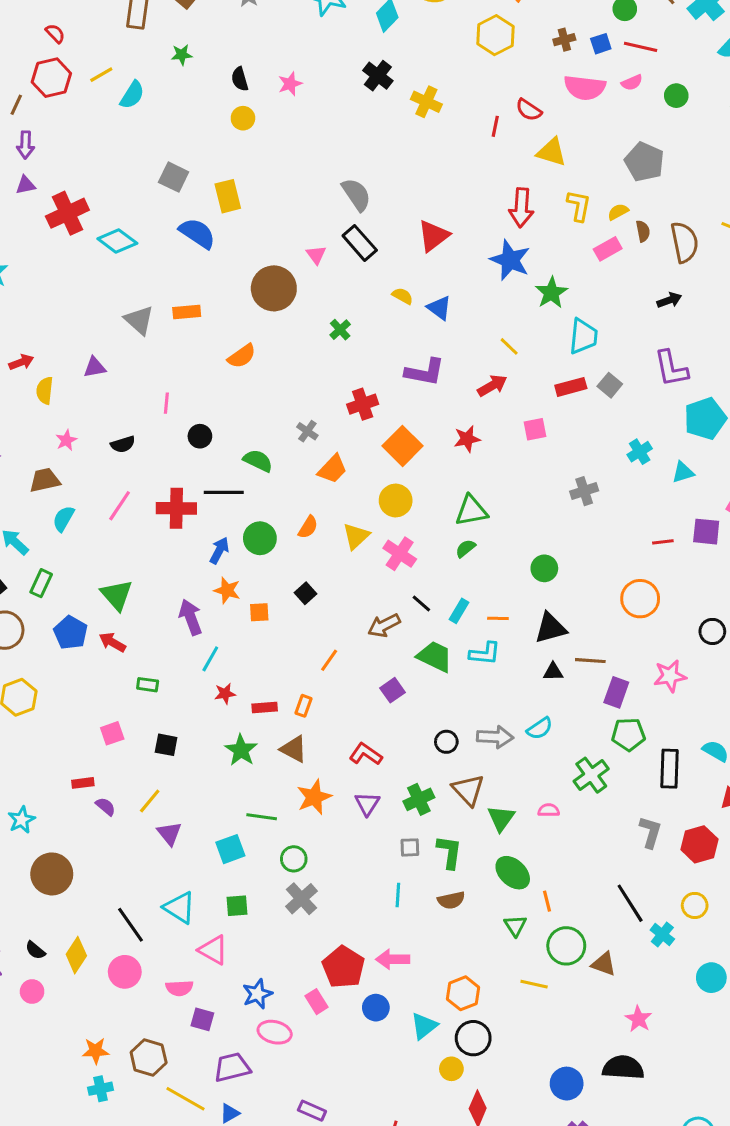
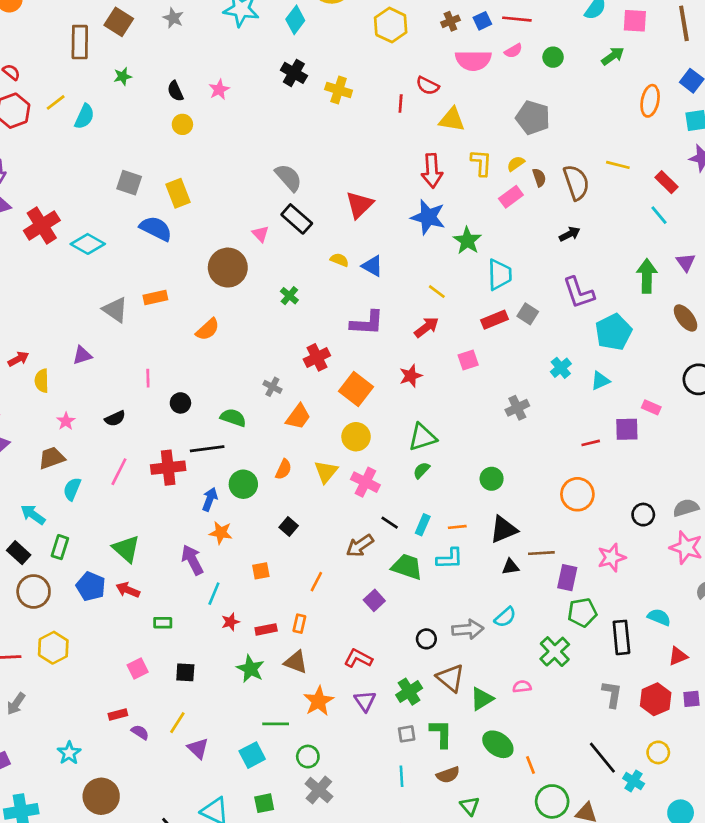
orange square: (259, 612) -> (261, 571), moved
green triangle: (501, 818) -> (482, 699), turned 30
green triangle: (515, 926) -> (470, 806), moved

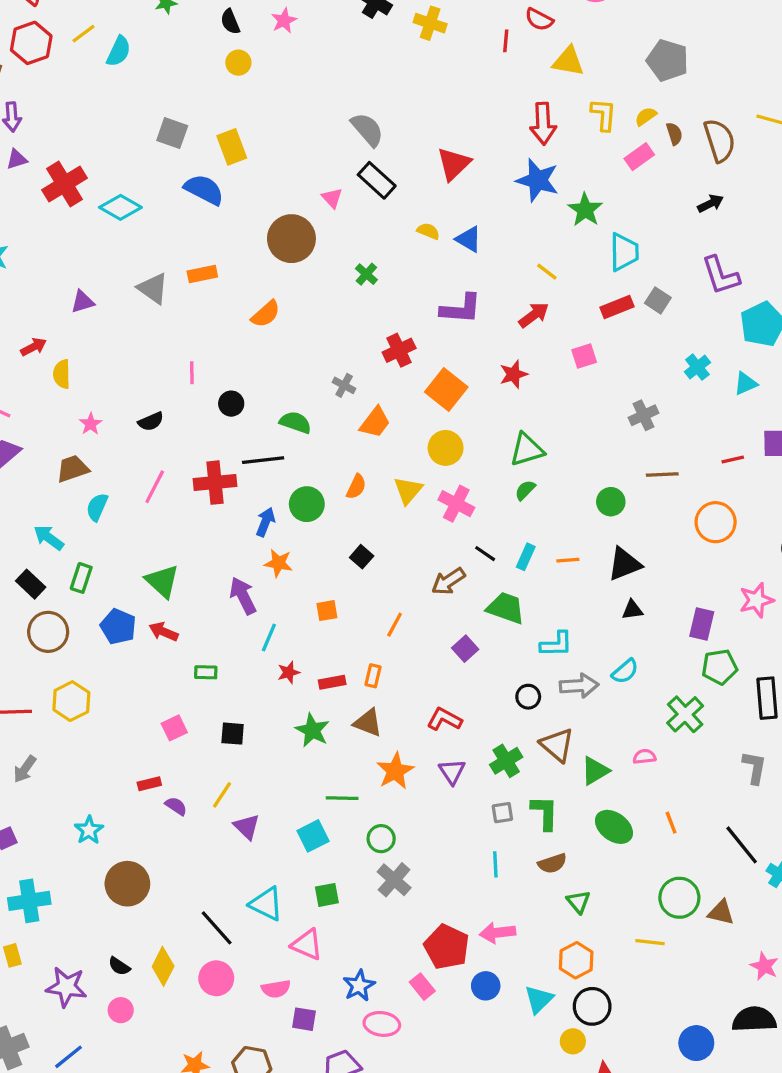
purple triangle: (82, 355) -> (83, 302), moved
brown line: (541, 553) -> (662, 475), moved
cyan L-shape: (450, 559) -> (556, 644), moved
orange line: (531, 765) -> (671, 823), moved

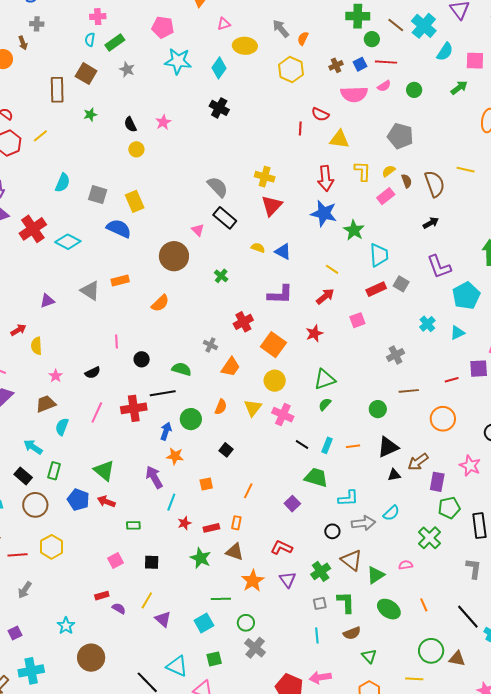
yellow cross: (430, 23) -> (265, 177), moved
cyan semicircle: (119, 51) -> (63, 183), moved
brown arrow: (448, 581) -> (418, 462), moved
pink star: (756, 600) -> (470, 466), turned -30

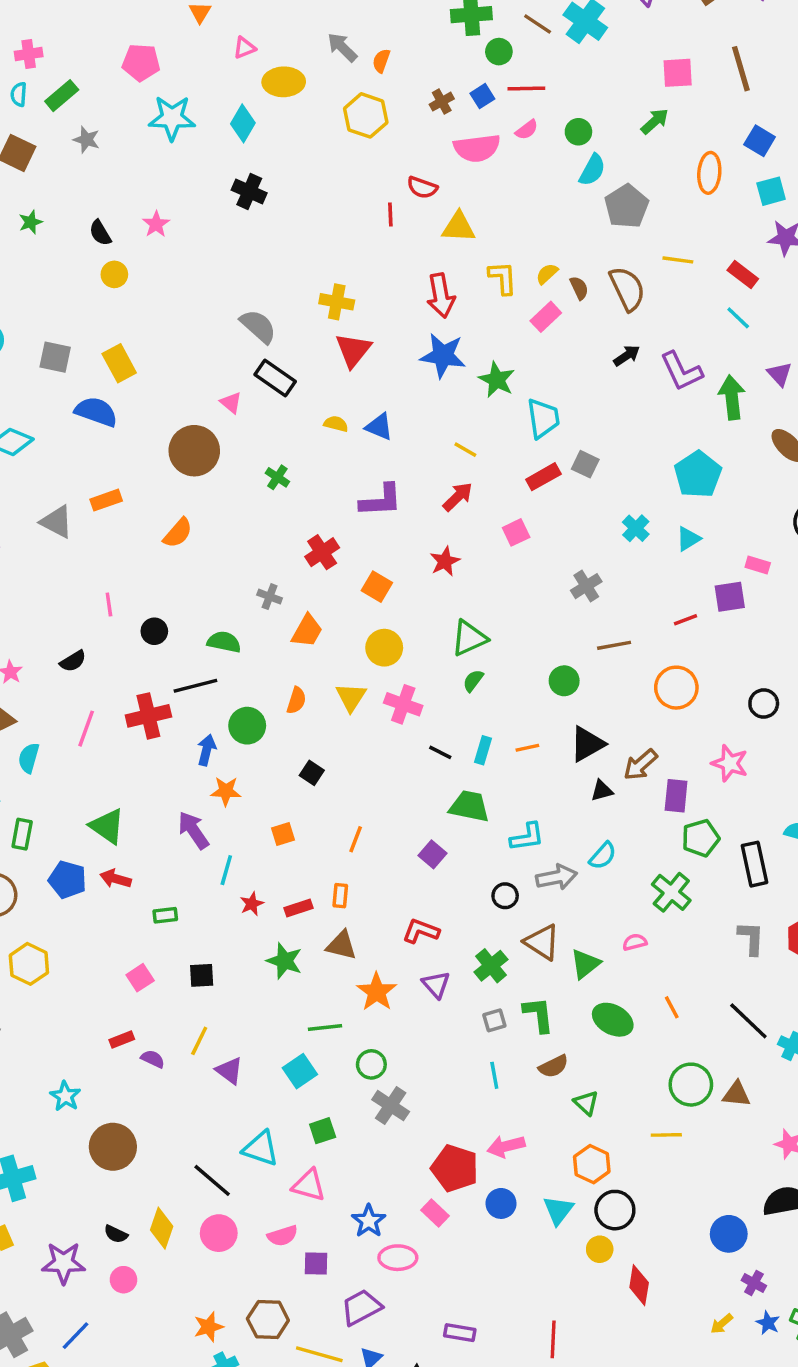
cyan semicircle: (445, 52) -> (592, 170), moved
gray pentagon: (400, 136) -> (627, 206), moved, turned 30
purple L-shape: (439, 267) -> (681, 371), moved
orange square: (273, 345) -> (377, 587), size x0.7

